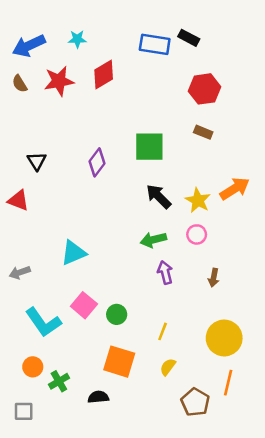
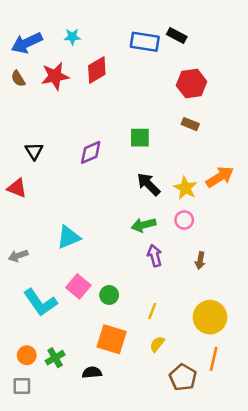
green square: (149, 147) -> (140, 138), size x0.7
purple diamond: (97, 162) -> (91, 152), turned 30
orange circle: (33, 367) -> (27, 355), moved

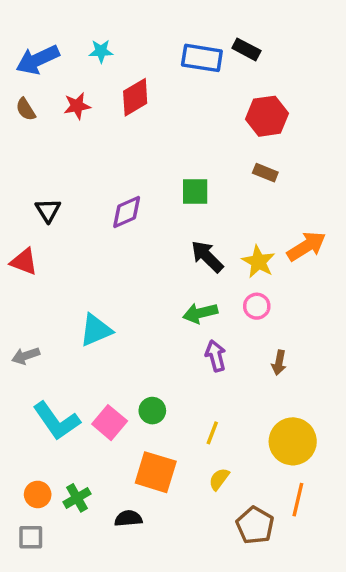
red star: (55, 76) -> (77, 106), size x0.7
pink square: (78, 286) -> (110, 423), moved

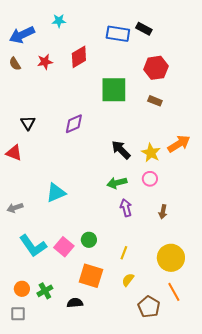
cyan star: (101, 51) -> (59, 21), moved
green square: (195, 191) -> (114, 90), moved, size x1.6
orange line: (298, 500) -> (174, 292), turned -42

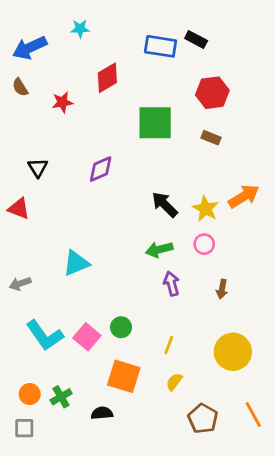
red star: (45, 62) -> (62, 102), moved
orange line: (174, 292) -> (253, 414), moved

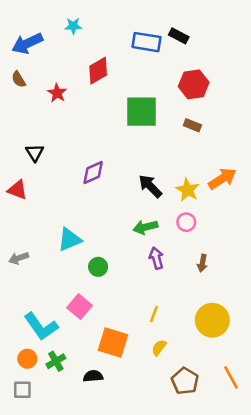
red star: (62, 102) -> (57, 93), turned -30
purple diamond: (101, 169) -> (93, 172), moved
green circle: (121, 327) -> (98, 267), moved
cyan L-shape: (45, 335) -> (41, 326), moved

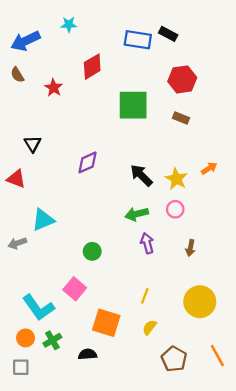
orange arrow: (222, 179) -> (209, 168), size x0.6
cyan triangle: (70, 240) -> (43, 220), moved

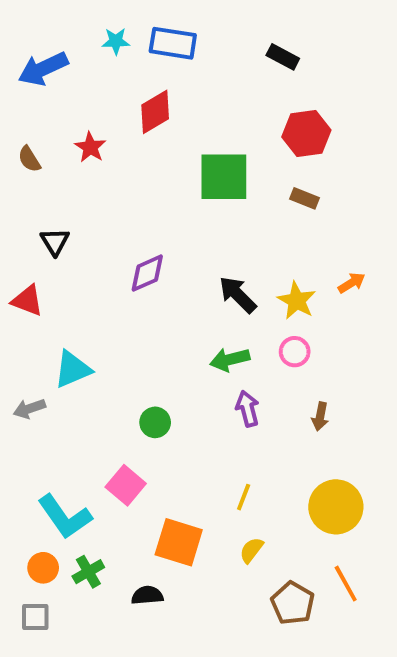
blue rectangle: (138, 40) -> (173, 43), moved
brown semicircle: (17, 75) -> (29, 159), moved
orange line: (217, 355) -> (346, 584), moved

